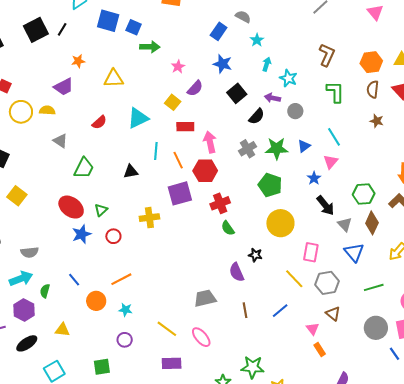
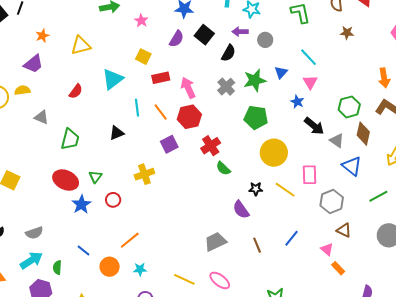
purple semicircle: (195, 88) -> (177, 39), moved
purple square: (180, 193) -> (169, 144), size x0.7
yellow line: (294, 279) -> (285, 190), moved

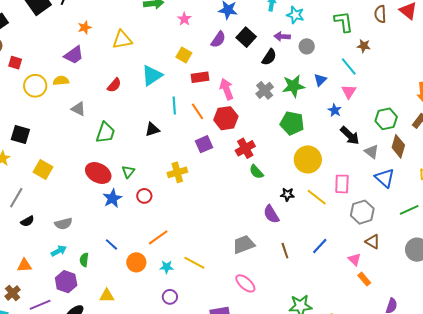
brown star: (347, 33) -> (364, 46), moved
cyan arrow: (31, 260) -> (59, 251), size x0.7
yellow line: (184, 279) -> (194, 263), moved

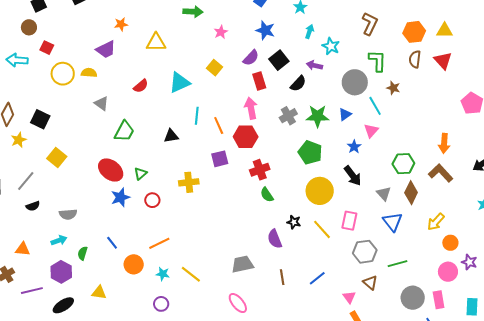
gray circle: (307, 46) -> (355, 82), moved, size x1.6
red rectangle: (200, 77) -> (259, 81), moved, turned 72
black arrow: (350, 136) -> (353, 176), moved
green line: (409, 210) -> (398, 264), moved

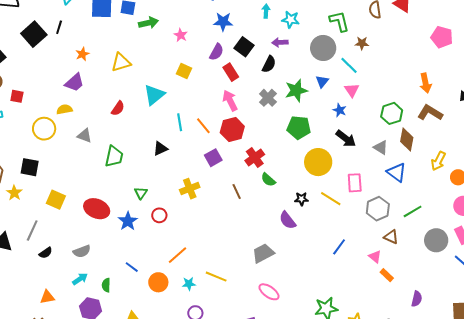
yellow circle: (63, 74) -> (44, 129), moved
red ellipse: (111, 170) -> (97, 209), moved
brown line: (282, 277) -> (237, 192), moved

